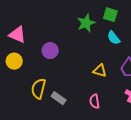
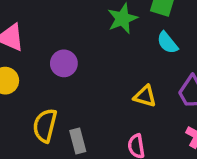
gray rectangle: (59, 98) -> (78, 141), turned 40

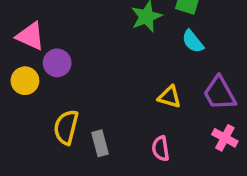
purple circle: (64, 63) -> (57, 63), moved

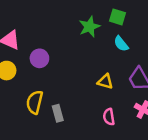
purple circle: (57, 63) -> (39, 58), moved
pink semicircle: (161, 149) -> (109, 117), moved

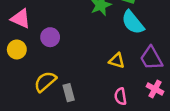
cyan semicircle: (121, 44) -> (133, 22), size x1.5
yellow semicircle: (35, 102) -> (45, 82), turned 35

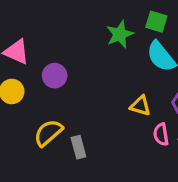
pink semicircle: (120, 96) -> (161, 134), moved

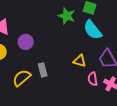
green star: (120, 34) -> (67, 16), turned -30
gray rectangle: (78, 147) -> (43, 70), moved

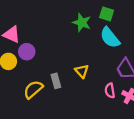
purple circle: (26, 42) -> (27, 52), moved
yellow triangle: (80, 61) -> (82, 71), moved, turned 32

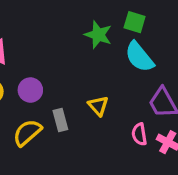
purple circle: (27, 52) -> (30, 90), moved

